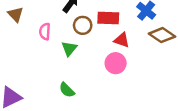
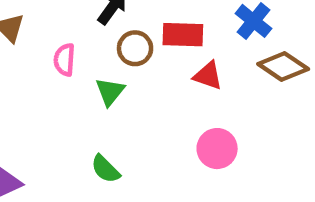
pink circle: (116, 63) -> (217, 149), moved

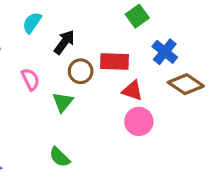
pink semicircle: (64, 60) -> (30, 79), turned 150
pink circle: (217, 149) -> (139, 121), moved

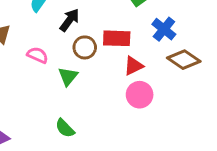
pink semicircle: (30, 79) -> (37, 55), turned -40
red triangle: (132, 91) -> (133, 66), turned -45

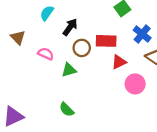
green triangle: (68, 76) -> (69, 70), turned 35
pink circle: (140, 95) -> (135, 84), moved

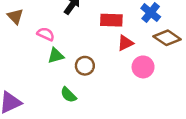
brown circle: (82, 48) -> (85, 66), moved
green triangle: (69, 70) -> (56, 56), moved

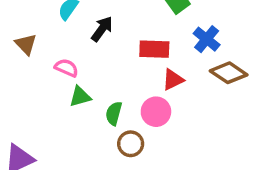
brown circle: (85, 66) -> (131, 144), moved
pink circle: (143, 67) -> (156, 112), moved
green semicircle: (68, 95) -> (114, 113), moved, turned 60

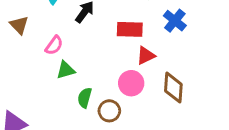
pink semicircle: (66, 68) -> (54, 45), turned 102
brown diamond: (229, 73) -> (173, 88), moved, turned 60
green semicircle: (114, 113) -> (85, 98), moved

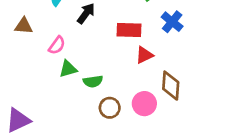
brown triangle: (19, 25) -> (24, 26), turned -42
pink circle: (131, 83) -> (144, 104), moved
green semicircle: (85, 98) -> (93, 81), moved, turned -114

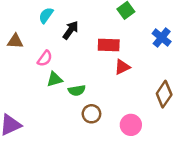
blue cross: (172, 22) -> (162, 38), moved
brown diamond: (171, 86) -> (164, 94), moved, turned 30
pink circle: (144, 104) -> (131, 125), moved

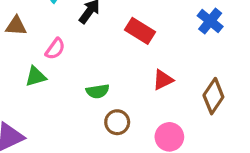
red rectangle: (109, 45) -> (140, 31), turned 30
red triangle: (122, 67) -> (163, 80), moved
green triangle: (55, 79) -> (36, 76), moved

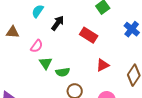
green triangle: (36, 76) -> (46, 63), moved, turned -48

